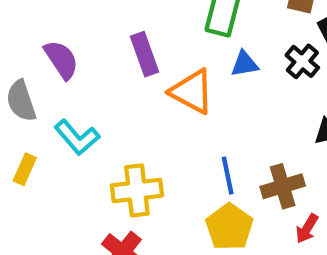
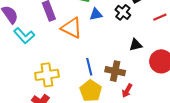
cyan L-shape: (77, 137) -> (24, 36), moved
brown cross: (283, 186) -> (115, 71), turned 30

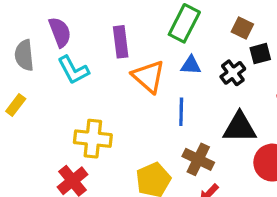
black triangle: (136, 45) -> (240, 127), size x1.6
blue line: (89, 67) -> (181, 112), moved

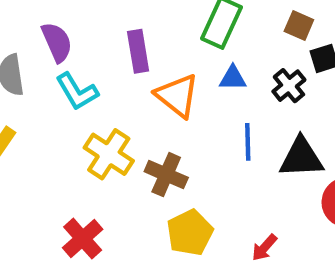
blue line: (181, 112) -> (248, 142), moved
yellow cross: (93, 139) -> (109, 154), moved, turned 30
brown cross: (198, 159) -> (166, 175), moved

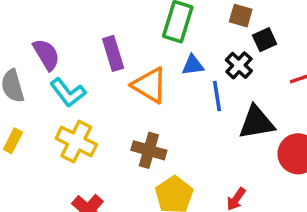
blue line: (248, 142) -> (217, 96), moved
yellow cross: (109, 154) -> (76, 142), moved

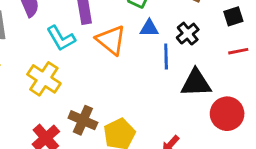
black square: (265, 40) -> (233, 16), moved
cyan L-shape: (68, 92) -> (61, 38), moved
brown cross: (149, 150) -> (83, 120), moved

